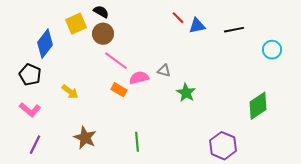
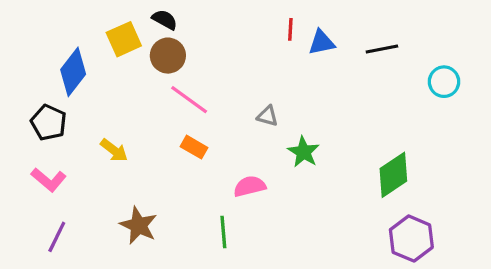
red line: (178, 18) -> (290, 29), turned 48
pink semicircle: (139, 78) -> (250, 186), moved
green diamond: (258, 106) -> (393, 175), moved
purple hexagon: (223, 146) -> (411, 239), moved

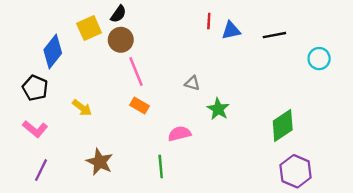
black semicircle: (165, 20) -> (118, 14), turned 96
pink line: (189, 100) -> (136, 71), turned 32

